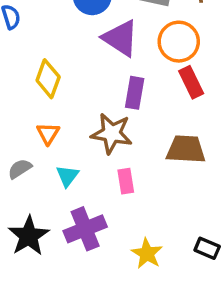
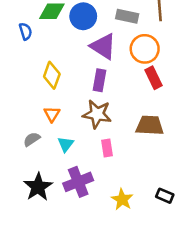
purple rectangle: (135, 93) -> (100, 80), moved

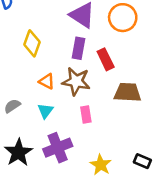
red rectangle: (153, 78) -> (106, 59), moved
orange triangle: (52, 114) -> (47, 81), moved, turned -35

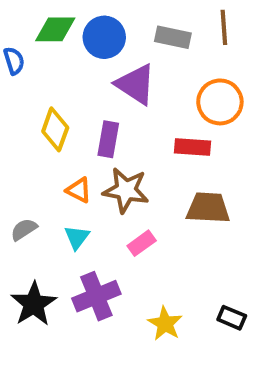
orange circle: (123, 18) -> (220, 102), moved
purple rectangle: (79, 48) -> (108, 139), moved
red rectangle: (106, 59) -> (193, 147), moved, turned -60
pink rectangle: (86, 114) -> (142, 243), turned 63

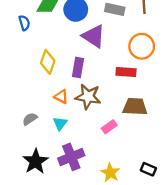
pink rectangle: (142, 243) -> (109, 127), moved

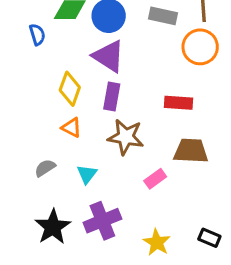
purple triangle: (94, 36) -> (109, 56), moved
orange circle: (142, 46) -> (200, 47), moved
orange triangle: (61, 97) -> (71, 128), moved

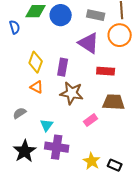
purple triangle: (109, 56) -> (89, 43), moved
cyan triangle: (87, 174) -> (47, 125), moved
purple cross: (102, 221) -> (57, 147), turned 30
black rectangle: (209, 238) -> (115, 165), moved

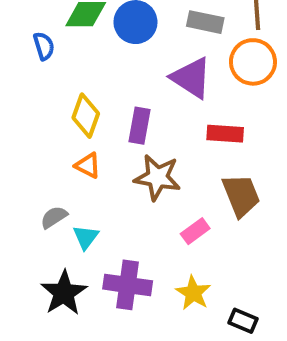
brown trapezoid: (114, 102) -> (241, 195), turned 65
cyan triangle: (47, 125) -> (86, 237), moved
yellow star: (92, 161) -> (193, 293), moved

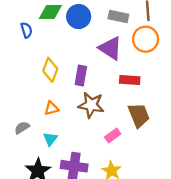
orange triangle: (88, 165) -> (51, 108), moved, turned -42
gray semicircle: (54, 217) -> (22, 128), moved

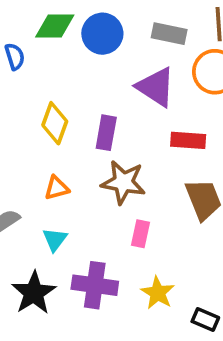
pink rectangle: (113, 136) -> (141, 234), moved, turned -42

